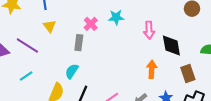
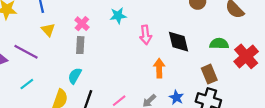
pink cross: (91, 24) -> (82, 24), moved
pink arrow: (149, 30) -> (146, 35), moved
brown rectangle: (188, 73) -> (209, 74), moved

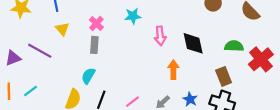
cyan line: (27, 84) -> (31, 91), moved

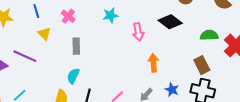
pink cross: (96, 23) -> (68, 16), moved
black diamond: (193, 43) -> (170, 22), moved, turned -35

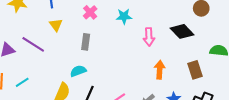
pink cross: (68, 16) -> (90, 12), moved
brown rectangle: (202, 65) -> (195, 70), moved
cyan semicircle: (73, 76) -> (78, 71), turned 35

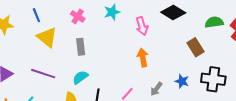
yellow triangle: (56, 25) -> (47, 37), size x1.5
purple line: (33, 44) -> (43, 74), moved
orange arrow: (160, 70) -> (143, 58), moved

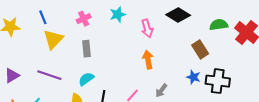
pink cross: (78, 16) -> (84, 19), turned 32
yellow triangle: (47, 37) -> (53, 39), turned 35
blue star: (182, 81) -> (193, 77), moved

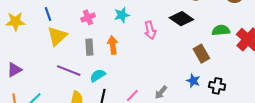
orange arrow: (148, 60) -> (113, 45), moved
purple line: (49, 75) -> (69, 71), moved
cyan semicircle: (86, 79) -> (98, 75), moved
black cross: (218, 81) -> (217, 86), size x0.7

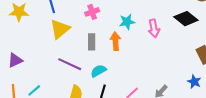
cyan star: (122, 15) -> (127, 22), moved

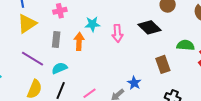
blue star: (194, 82) -> (134, 83), moved

